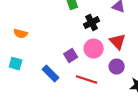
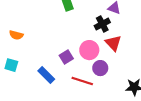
black cross: (92, 23) -> (102, 24), moved
purple circle: (117, 67) -> (100, 68), moved

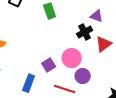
red triangle: (113, 43) -> (104, 44), moved, turned 36
blue rectangle: (46, 75) -> (29, 83), turned 66

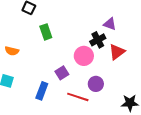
green rectangle: (50, 11) -> (46, 32), moved
pink circle: (72, 58) -> (84, 56), moved

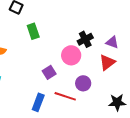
purple triangle: (110, 24) -> (112, 42), moved
red triangle: (117, 52) -> (107, 62), moved
blue rectangle: (42, 91) -> (38, 102), moved

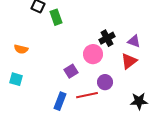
green rectangle: (33, 31) -> (56, 17), moved
red line: (65, 96) -> (87, 95), turned -30

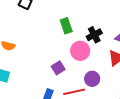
green rectangle: (56, 17) -> (66, 26), moved

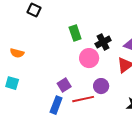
purple square: (58, 68) -> (64, 85), moved

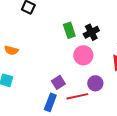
black cross: (103, 42) -> (91, 32), moved

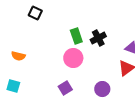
pink circle: (83, 55) -> (73, 58), moved

